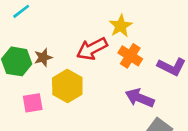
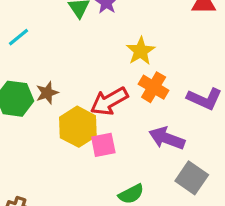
red arrow: (92, 49) -> (109, 101), moved
pink square: (33, 103) -> (103, 145), moved

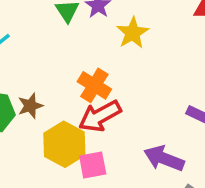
yellow star: (141, 51) -> (133, 33), moved
orange cross: (154, 87) -> (94, 85), moved

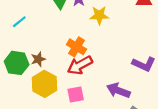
yellow star: (133, 33) -> (99, 15), turned 30
yellow hexagon: (64, 144) -> (45, 84), moved

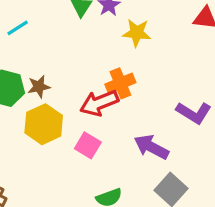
orange cross: (77, 47) -> (120, 83), moved, turned 30
pink square: (76, 94) -> (88, 145), turned 35

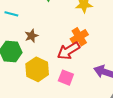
cyan line: (18, 28) -> (11, 14), turned 56
brown star: (39, 87) -> (31, 36), moved

